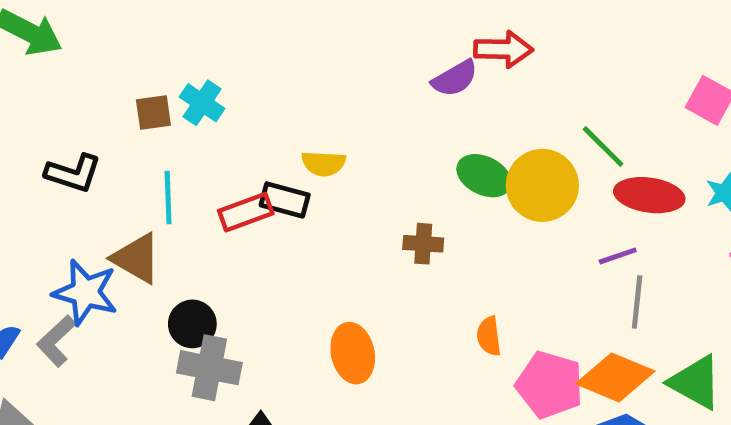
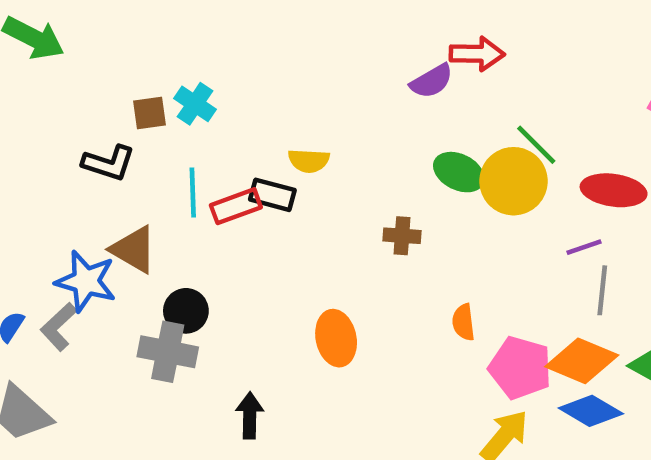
green line: (603, 147) -> (536, 145), moved
black L-shape: (73, 173) -> (109, 163), moved
cyan line: (168, 198) -> (193, 193), moved
gray cross: (209, 368) -> (168, 352), moved

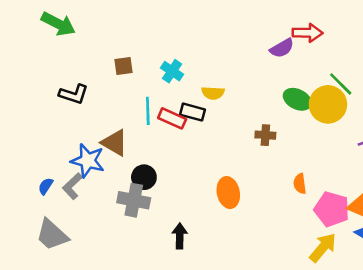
cyan cross: (195, 104) -> (172, 71), moved
black L-shape: (109, 163) -> (74, 94), moved
red rectangle: (236, 206) -> (172, 118), turned 44

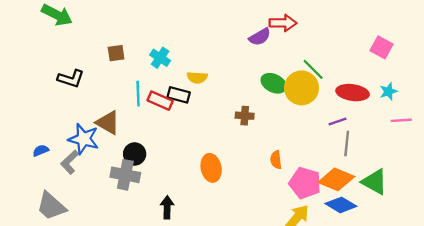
blue semicircle: (46, 186) -> (41, 151), moved, turned 35

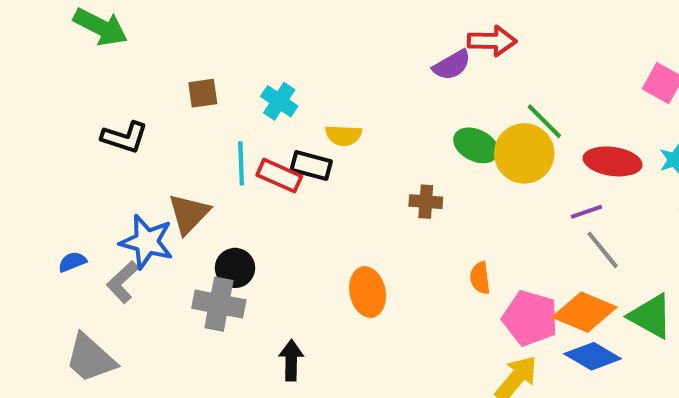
brown triangle: (108, 123) -> (189, 214), turned 44
gray line: (347, 144) -> (603, 250), turned -45

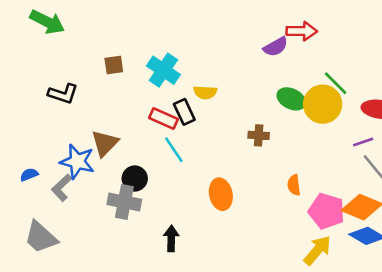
cyan cross: (279, 101) -> (163, 70), size x1.4
cyan line: (241, 163) -> (174, 150), moved, turned -32
black rectangle: (311, 165) -> (184, 112), turned 50

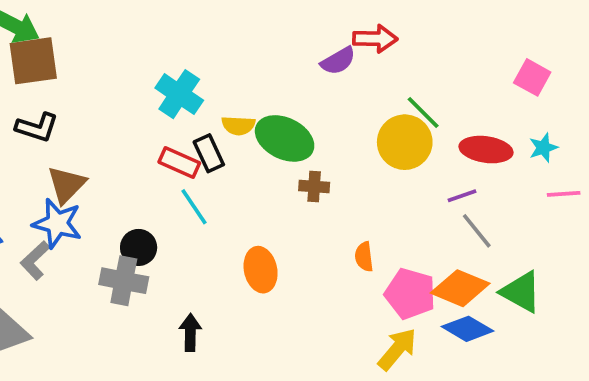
brown square: (114, 65) -> (33, 61), moved, size x1.8
green ellipse: (291, 99) -> (285, 138), moved, size x1.4
brown triangle: (105, 143) -> (66, 185), moved

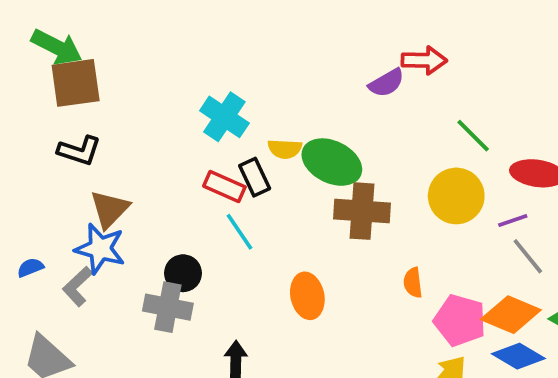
yellow circle: (405, 142) -> (456, 196), moved
brown cross: (314, 186) -> (362, 211), size x1.8

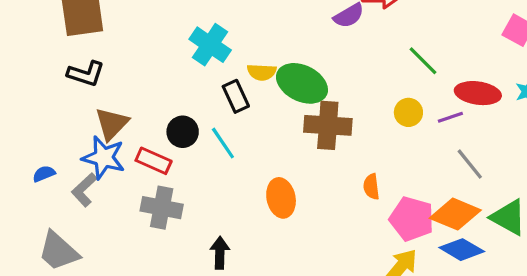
red rectangle: (224, 187) -> (154, 161), moved
yellow circle: (456, 196) -> (408, 112), size x0.6
purple line: (513, 220) -> (450, 117), moved
black circle: (183, 273) -> (183, 132), moved

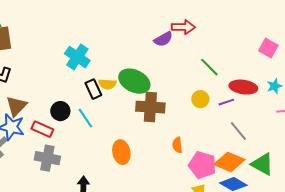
yellow semicircle: (262, 72) -> (107, 84), moved

